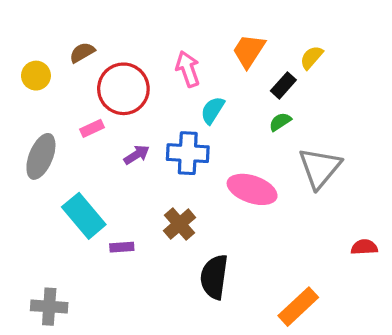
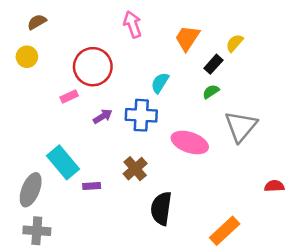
brown semicircle: (82, 52) -> (37, 22), moved
pink arrow: (188, 69) -> (133, 24), moved
gray ellipse: (41, 156) -> (31, 190), moved

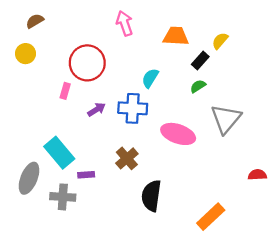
orange trapezoid: (187, 38) -> (176, 36), turned 60
pink rectangle: (69, 97) -> (65, 91), turned -49
gray cross: (37, 231) -> (63, 197), moved

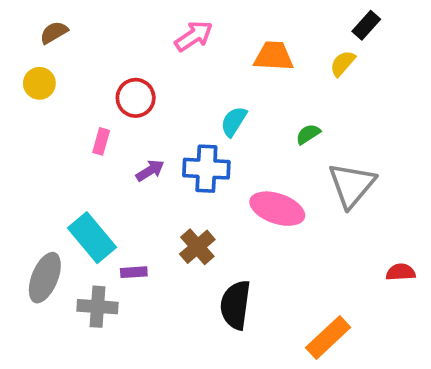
pink arrow: (125, 23) -> (194, 36), turned 75
black rectangle: (200, 61) -> (366, 25), moved
red circle: (87, 63) -> (136, 98), size x0.7

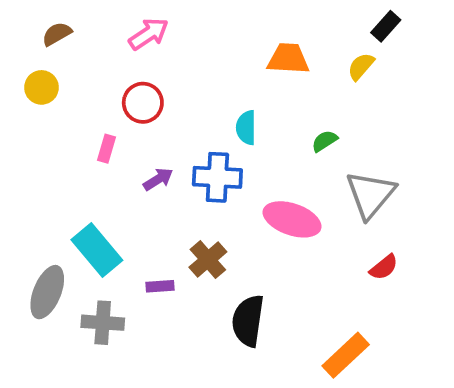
pink arrow: (194, 36) -> (149, 34), moved
cyan semicircle: (234, 121) -> (246, 128), turned -32
purple rectangle: (134, 272) -> (160, 286), moved
red semicircle: (401, 272) -> (384, 267), moved, turned 144

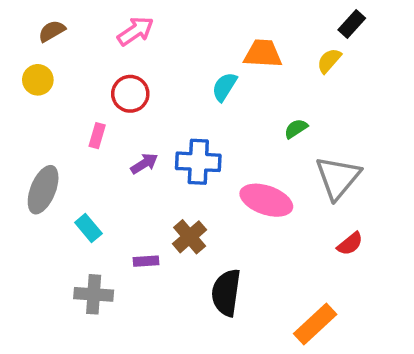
cyan semicircle: (246, 128) -> (224, 87), moved, turned 32
cyan rectangle: (97, 250) -> (88, 228), size x0.6
gray ellipse: (47, 292) -> (43, 190), moved

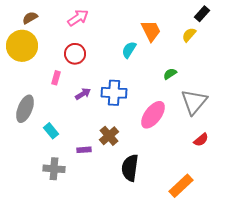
orange trapezoid: (263, 54) -> (151, 31), turned 60
yellow circle: (38, 80) -> (22, 46), size x1.8
pink ellipse: (266, 200) -> (153, 115), turned -72

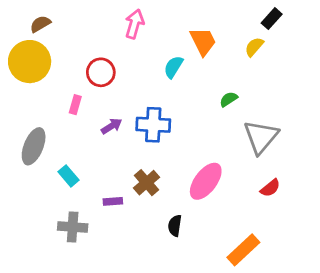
pink arrow: (78, 18) -> (134, 24), moved, turned -40
pink ellipse: (153, 115) -> (206, 181), moved
black semicircle: (130, 168) -> (175, 226), size x0.6

